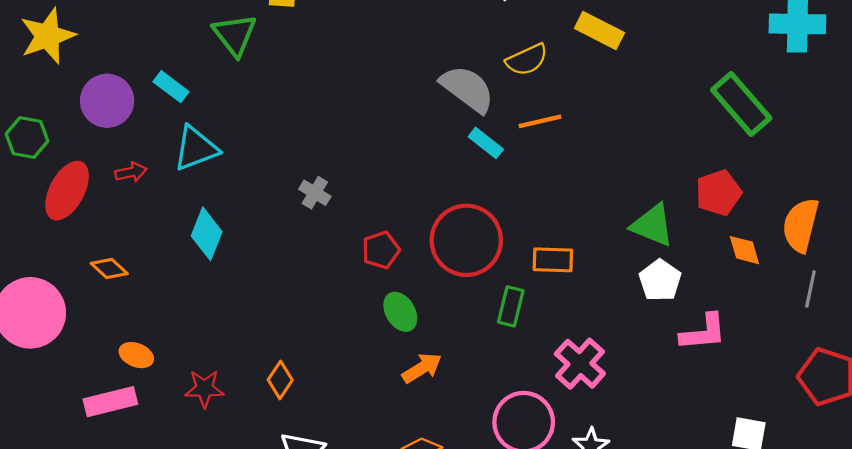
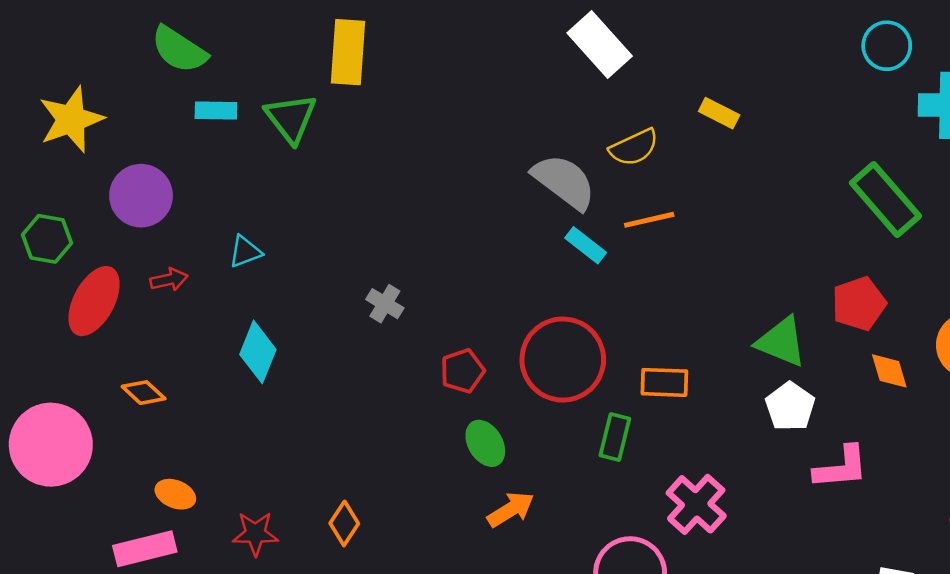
yellow rectangle: (599, 30) -> (719, 113), size x0.7
cyan rectangle: (171, 87) -> (216, 111), moved, turned -36
cyan triangle: (196, 148) -> (245, 252), size x0.6

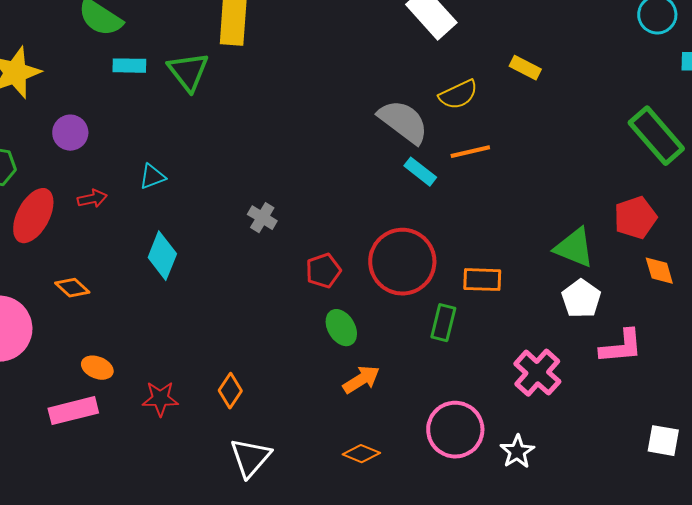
purple circle: (141, 196) -> (70, 133), size x0.7
pink cross: (696, 504) -> (537, 373), moved

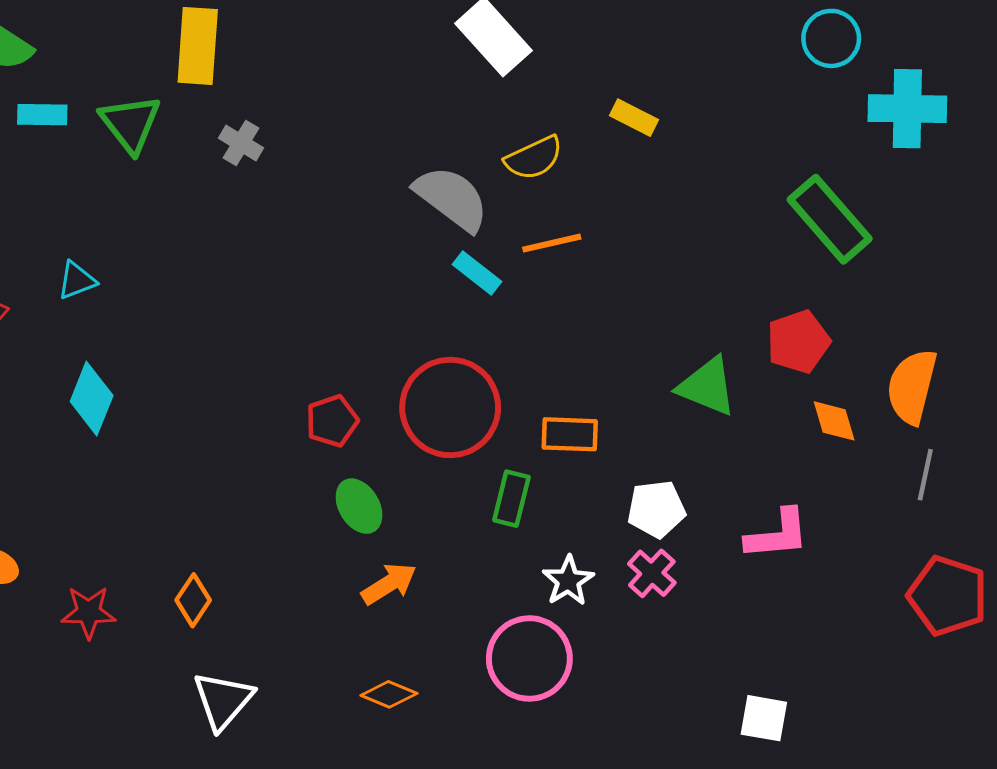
gray cross: (262, 218) -> (241, 143), moved
white pentagon: (581, 299) -> (656, 509), moved, turned 30
pink cross: (537, 373) -> (652, 573), size x0.7
white square: (663, 441) -> (764, 718), moved
white star: (517, 452) -> (568, 581), moved

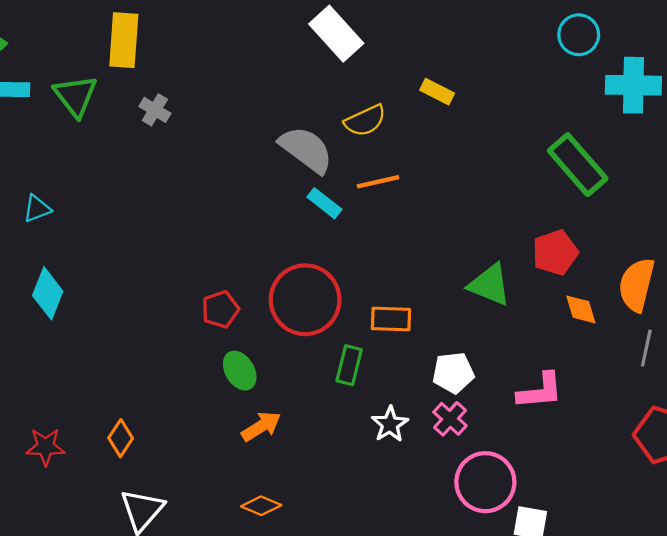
pink circle: (529, 658) -> (485, 482), moved

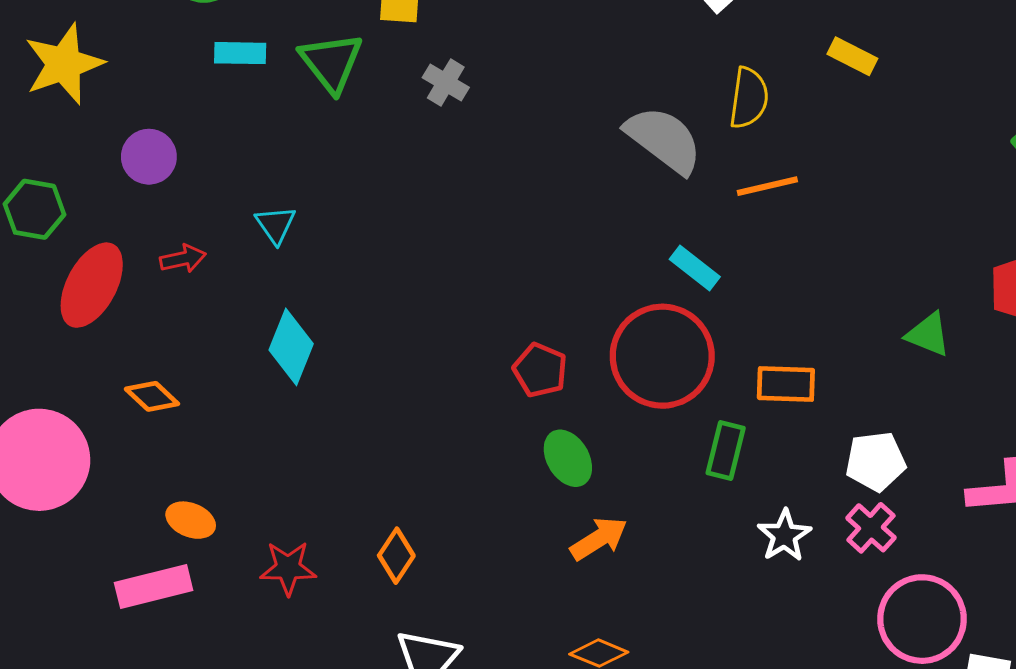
yellow semicircle: (365, 121) -> (749, 98), turned -57
cyan rectangle: (324, 203) -> (695, 268), moved
cyan triangle: (37, 209) -> (276, 225), turned -44
green triangle: (490, 285) -> (928, 335), size x0.7
red pentagon: (220, 309) -> (540, 370), turned -30

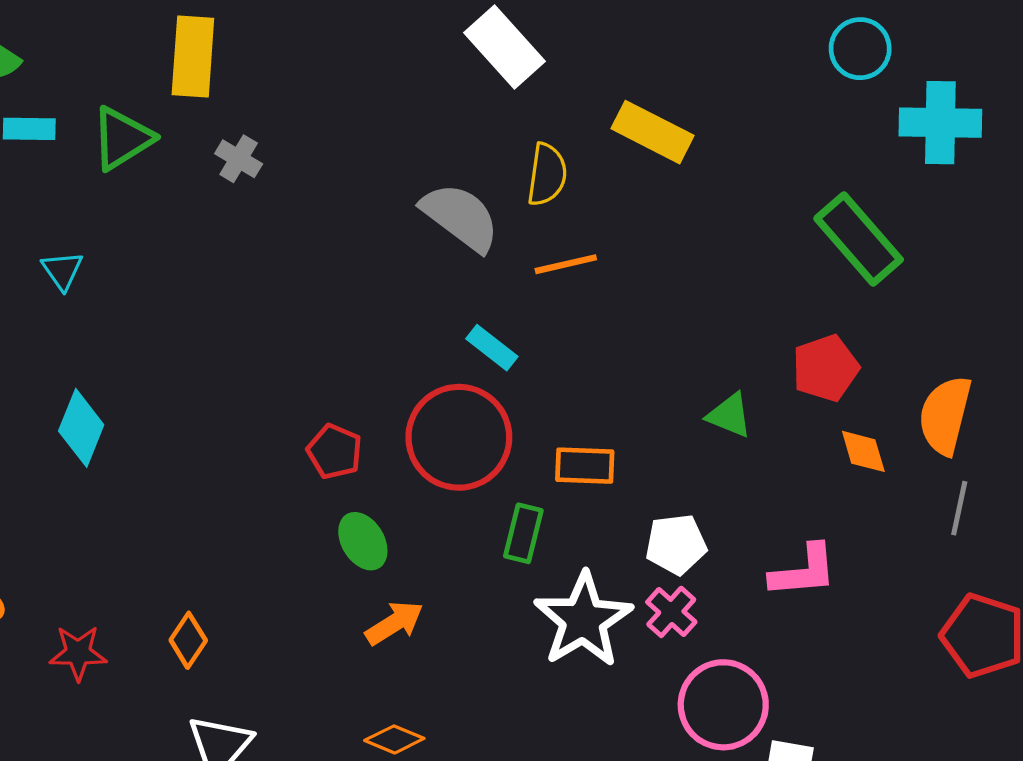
yellow rectangle: (852, 56) -> (652, 132), size x1.6
green triangle: (331, 62) -> (122, 138), turned 36
cyan triangle: (276, 225) -> (62, 271), moved
white star: (784, 536) -> (583, 620), size x1.8

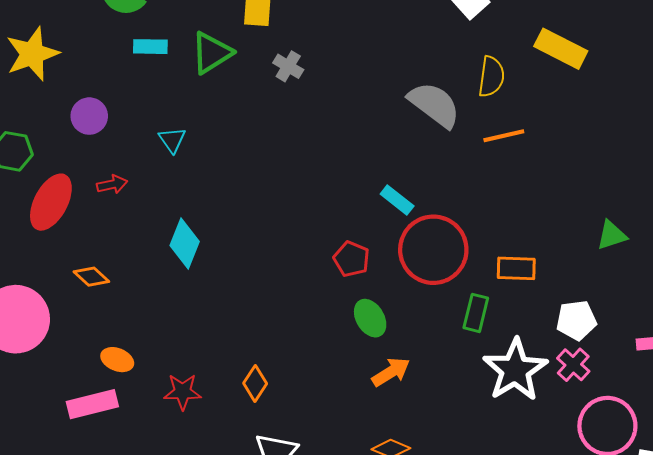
cyan rectangle: (492, 348) -> (397, 200), moved
green triangle: (730, 415) -> (612, 235), turned -40

